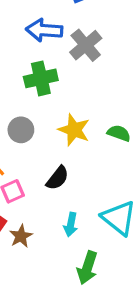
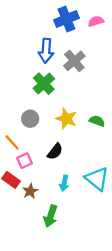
blue arrow: (44, 30) -> (46, 51), turned -90
green cross: (41, 78) -> (44, 84), turned -30
green arrow: (87, 268) -> (51, 216), moved

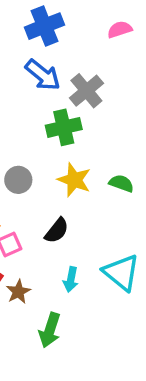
blue cross: (66, 19) -> (45, 26), moved
blue arrow: (46, 51) -> (43, 75), turned -55
green cross: (44, 84) -> (64, 127), moved, turned 30

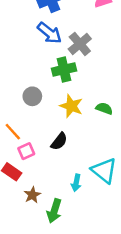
gray circle: (18, 180) -> (32, 96), moved
cyan arrow: (71, 279) -> (76, 183), moved
brown star: (18, 292) -> (32, 195), moved

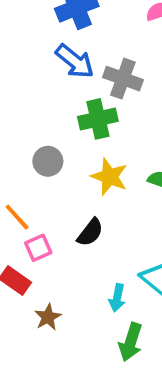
gray cross: (80, 44) -> (123, 79), turned -30
green arrow: (54, 211) -> (131, 342), moved

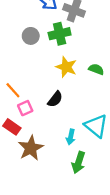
gray circle: (48, 161) -> (31, 36), moved
brown star: (48, 317) -> (31, 148), size x1.6

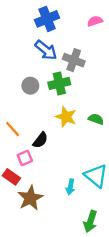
orange line: (13, 90) -> (13, 129), moved
black semicircle: (55, 99) -> (40, 140), moved
green arrow: (78, 162) -> (90, 221), moved

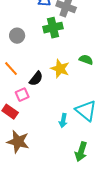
gray circle: (30, 86) -> (17, 36), moved
yellow star: (66, 117) -> (60, 69), moved
brown star: (30, 198) -> (18, 142), moved, turned -30

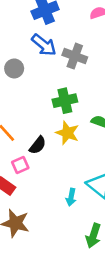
green cross: (53, 28) -> (65, 101), moved
gray circle: (17, 36) -> (14, 68), moved

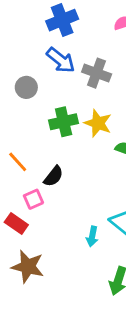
green cross: (65, 101) -> (64, 122), moved
yellow star: (67, 133) -> (98, 123), moved

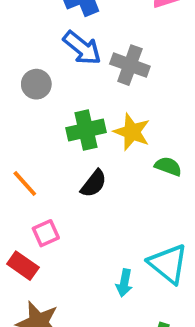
black semicircle: (54, 176) -> (94, 184), moved

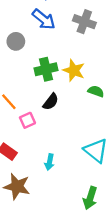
gray cross: (130, 65) -> (84, 22), moved
pink square: (46, 233) -> (27, 120), moved
cyan arrow: (124, 283) -> (50, 162), moved

